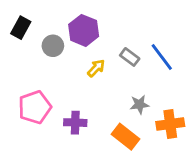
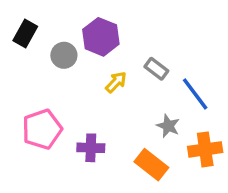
blue line: (162, 57) -> (195, 94), moved
gray star: (139, 104) -> (168, 126), turned 30

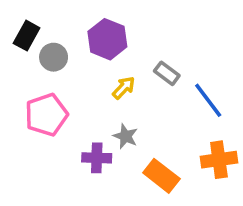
gray circle: (64, 55) -> (54, 57), moved
gray star: (168, 126) -> (125, 136), moved
pink pentagon: (42, 129) -> (46, 115), moved

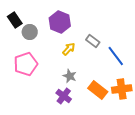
black rectangle: (27, 36) -> (15, 20), turned -63
purple cross: (97, 158) -> (64, 96), moved, turned 35
orange rectangle: (161, 176) -> (98, 90), moved

